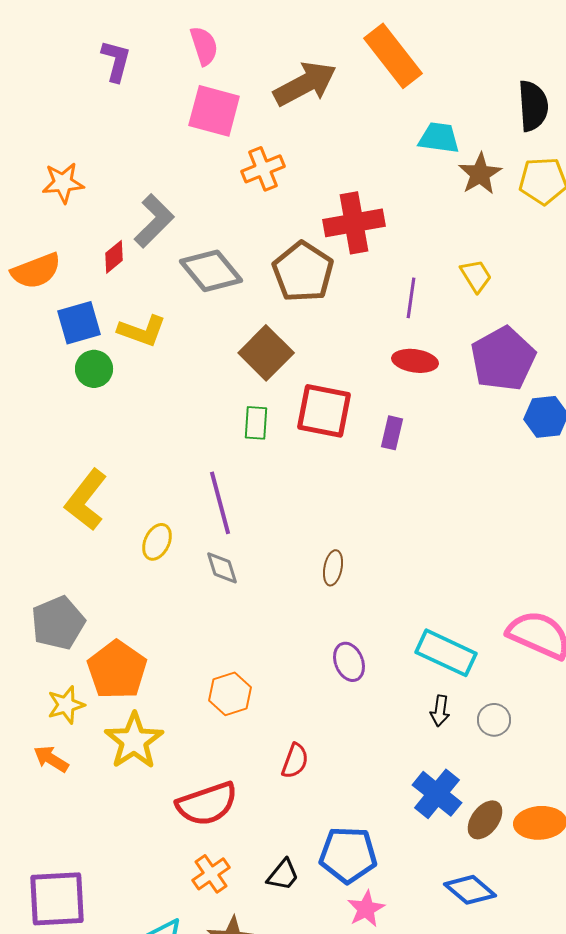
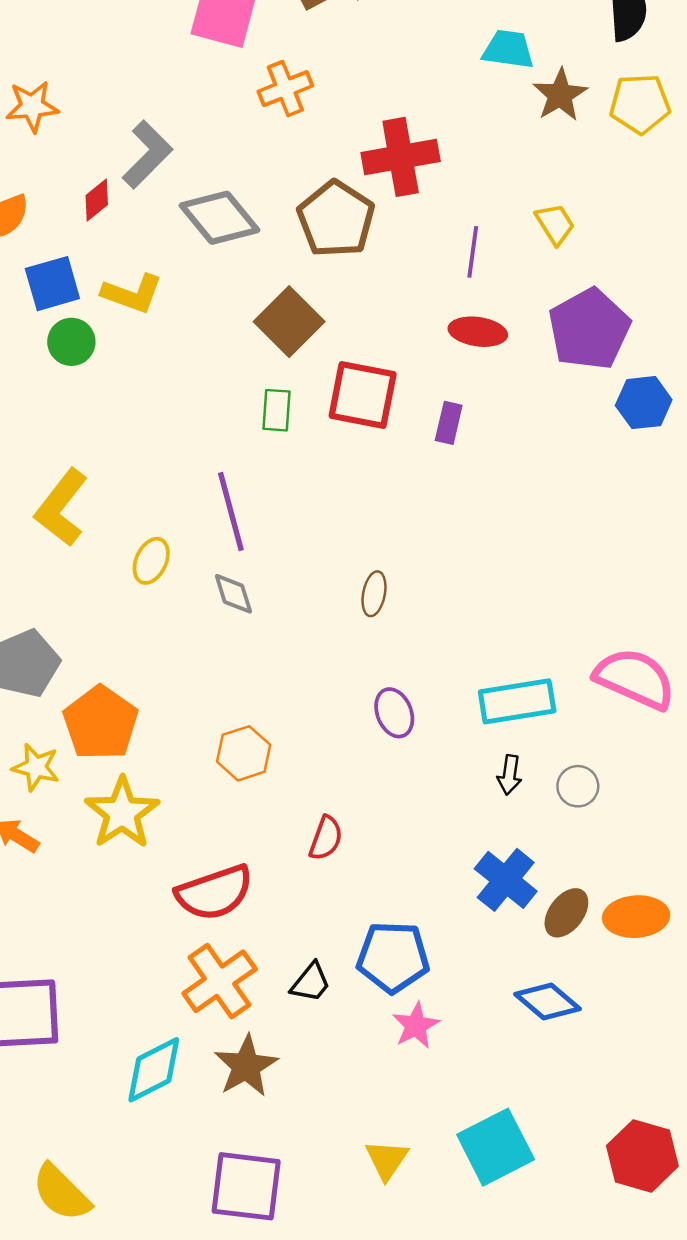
cyan rectangle: (446, 653) -> (517, 701), turned -34
yellow star: (66, 705) -> (36, 767), turned 30
orange cross: (211, 874) -> (220, 981), size x1.5

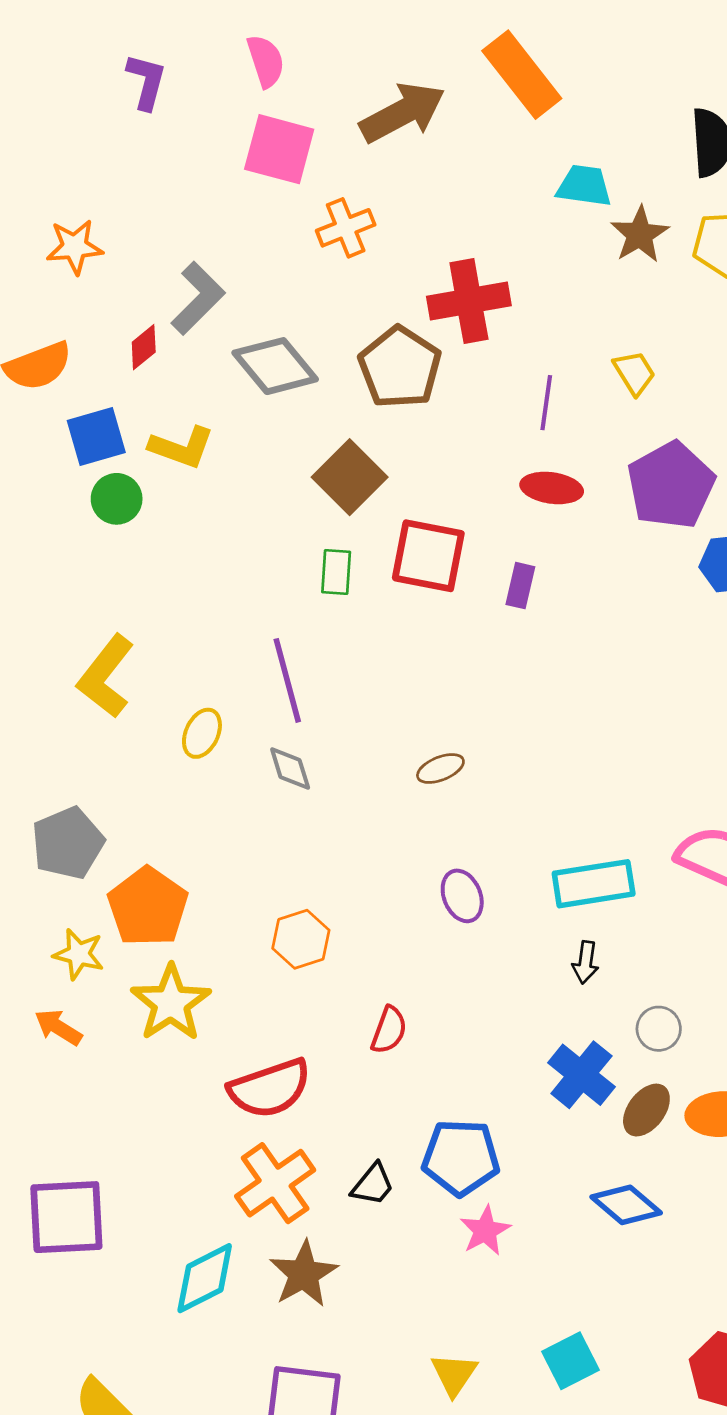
brown ellipse: (374, 594) -> (440, 769), turned 57
gray circle: (578, 786) -> (659, 1029), moved
cyan square: (496, 1147) -> (571, 1361), size x0.7

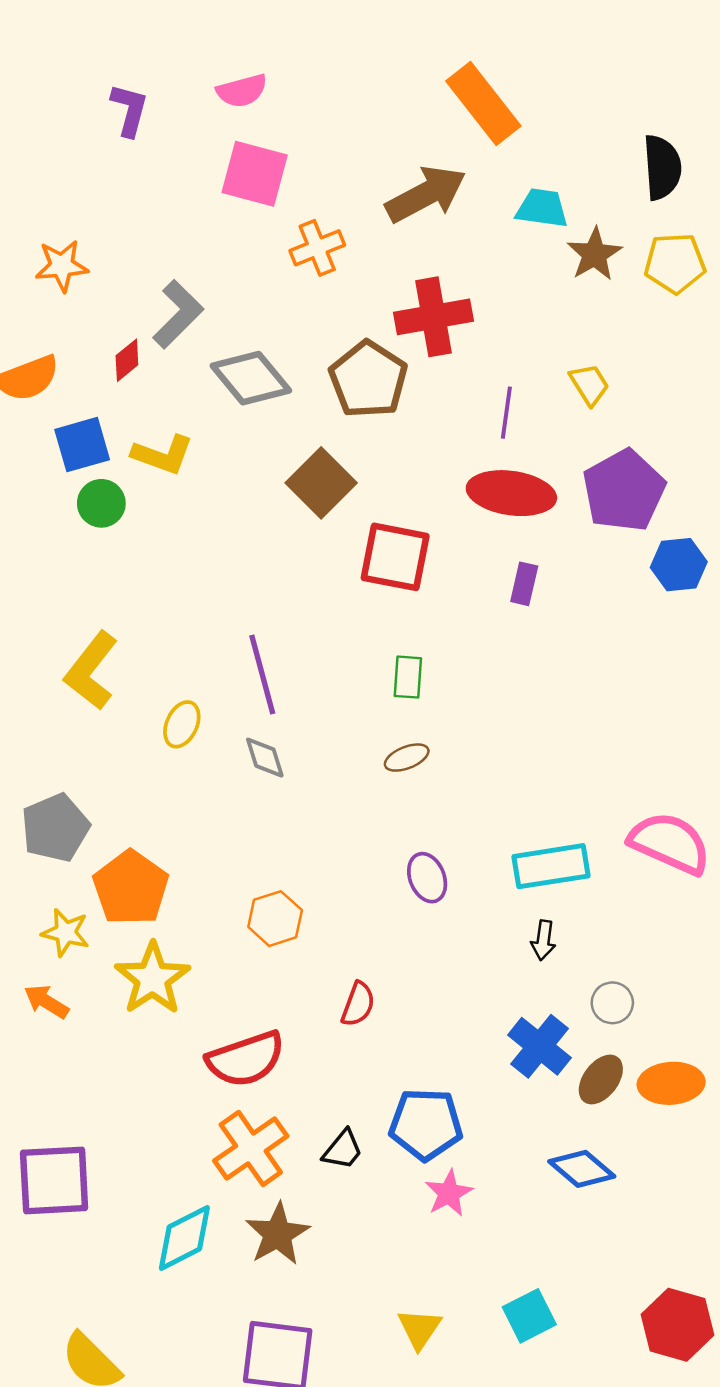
pink semicircle: (266, 61) -> (242, 91), turned 93
brown arrow: (403, 113) -> (426, 194), moved
red ellipse: (552, 488) -> (511, 493), size x1.5
green rectangle: (336, 572) -> (408, 677), moved
purple rectangle: (520, 586) -> (524, 584), moved

